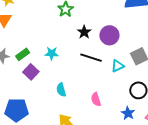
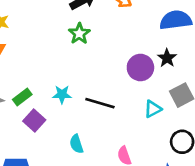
black star: (84, 32) -> (167, 58), moved
black line: (91, 58) -> (100, 103), moved

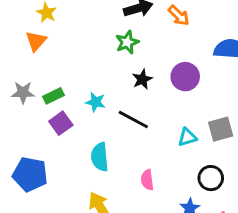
black star: (167, 58) -> (142, 79), moved
purple circle: (140, 68) -> (185, 77), moved
cyan semicircle: (76, 144) -> (100, 157), size x1.4

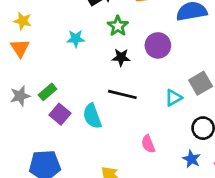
green star: (127, 42) -> (118, 26), moved
black star: (142, 79) -> (121, 57), turned -30
cyan star: (96, 102) -> (76, 39), moved
cyan semicircle: (100, 157) -> (92, 116), moved

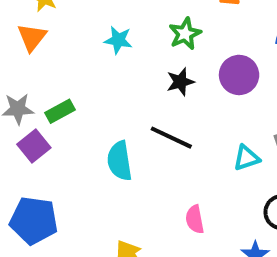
black star: (121, 57) -> (180, 82), turned -30
purple square: (60, 114) -> (34, 146), moved

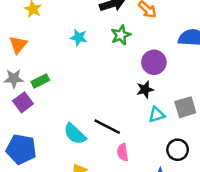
orange triangle: (32, 37) -> (18, 45), moved
black star: (180, 82) -> (145, 89), moved
black line: (171, 138) -> (107, 127), moved
cyan semicircle: (120, 161) -> (75, 134), moved, turned -40

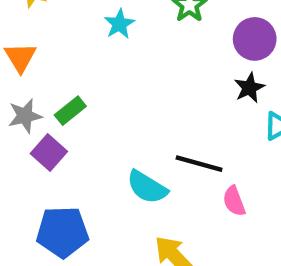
cyan star: (79, 37) -> (119, 24), turned -30

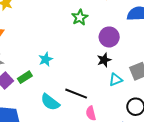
cyan star: (119, 24) -> (46, 59), moved
green rectangle: (70, 111) -> (25, 77), moved

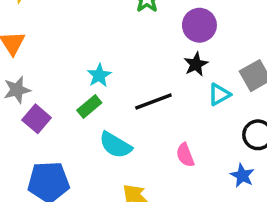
green rectangle: (25, 77) -> (89, 106), moved
black line: (76, 94) -> (153, 101), moved, turned -35

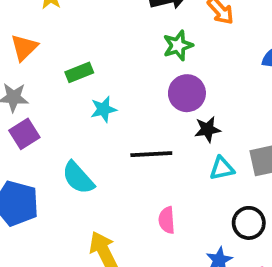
purple circle: (199, 25) -> (187, 93), moved
green rectangle: (89, 106) -> (79, 72), moved
cyan semicircle: (115, 145) -> (78, 178), moved

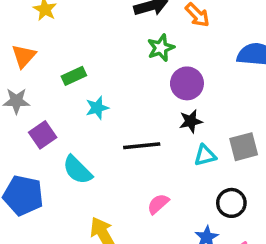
purple circle: (187, 93) -> (187, 83), moved
purple square: (24, 134) -> (43, 135), moved
pink semicircle: (167, 220) -> (158, 204), turned 55

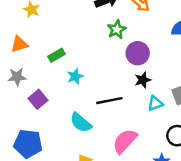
orange triangle: (24, 56) -> (19, 44), turned 36
cyan semicircle: (77, 170) -> (81, 123), moved
pink semicircle: (158, 204) -> (125, 141), size x1.6

